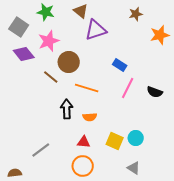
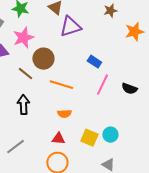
black arrow: (67, 109) -> (23, 105), moved

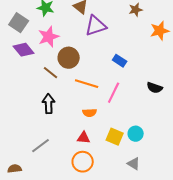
pink line: (102, 85) -> (114, 93), moved

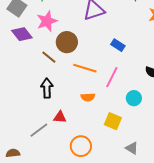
cyan circle: (136, 134) -> (134, 98), moved
red triangle: (84, 138) -> (60, 117), moved

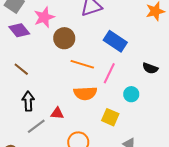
blue rectangle: (118, 45) -> (115, 41), size x1.6
brown line: (49, 57) -> (21, 69), moved
black arrow: (47, 88) -> (28, 101), moved
orange semicircle: (88, 97) -> (85, 93), size x1.6

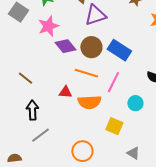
purple diamond: (19, 30) -> (65, 46), moved
brown circle: (64, 38) -> (91, 47), moved
red triangle: (57, 113) -> (65, 92), moved

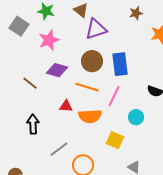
purple diamond: (65, 46) -> (57, 70), moved, turned -35
blue rectangle: (119, 50) -> (120, 64), turned 50
brown line: (25, 78) -> (30, 83), moved
gray line: (40, 135) -> (59, 149), moved

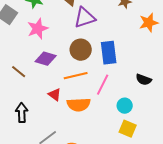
orange line: (87, 87) -> (76, 76), turned -30
red triangle: (66, 106) -> (55, 95), turned 32
yellow square: (115, 140) -> (128, 129), moved

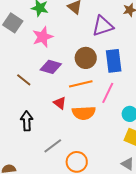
purple triangle: (85, 18) -> (103, 26), moved

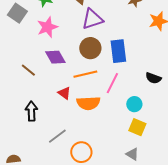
purple triangle: (103, 26) -> (92, 19), moved
purple diamond: (51, 67) -> (55, 57), turned 45

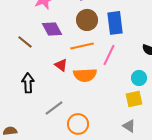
cyan circle: (134, 104) -> (139, 78), moved
yellow square: (137, 127) -> (134, 99), turned -36

